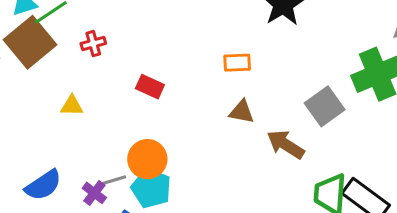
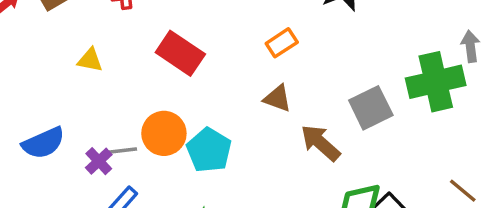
orange rectangle: (237, 63) -> (282, 43), turned -40
red rectangle: (150, 87) -> (180, 53), size x1.5
cyan pentagon: (151, 188) -> (209, 150), moved

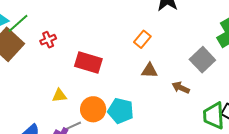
yellow triangle: (90, 60) -> (59, 96), moved
brown arrow: (320, 143) -> (181, 88), size x0.7

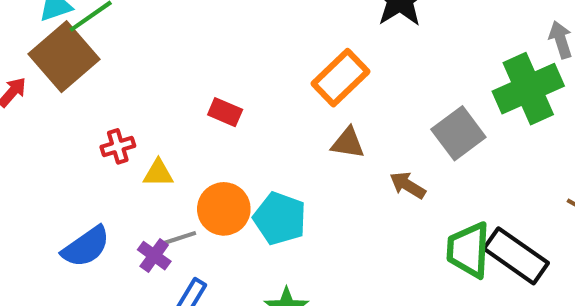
orange rectangle: (142, 39) -> (341, 78), size x1.5
red cross: (48, 40) -> (118, 146), moved
red rectangle: (88, 62) -> (225, 112), size x0.6

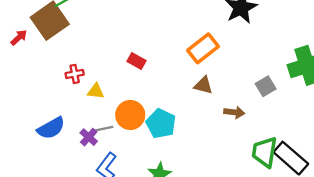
gray square: (458, 133) -> (266, 86), size x0.7
brown arrow: (408, 185) -> (234, 112), turned 150

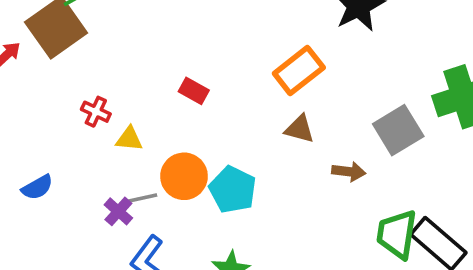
red cross: (75, 74) -> (96, 112), turned 36
gray square: (266, 86) -> (398, 130), size x1.5
blue semicircle: (51, 128) -> (37, 187), moved, size x0.7

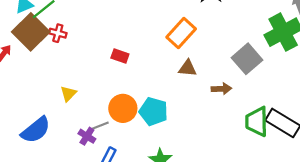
red cross: (96, 112) -> (58, 33), moved
yellow triangle: (129, 139) -> (68, 94), moved, turned -42
blue semicircle: (37, 187) -> (36, 130), size x1.6

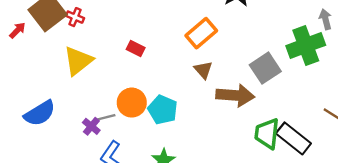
brown triangle: (188, 68) -> (203, 70), turned 36
brown arrow: (221, 89) -> (235, 95), size x1.8
yellow triangle: (68, 94) -> (78, 61), moved, size x1.8

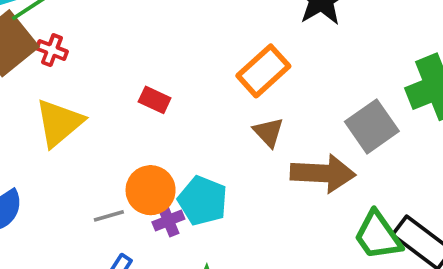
purple cross: (91, 126) -> (168, 220), moved, turned 30
green trapezoid: (267, 134) -> (378, 236), turned -40

